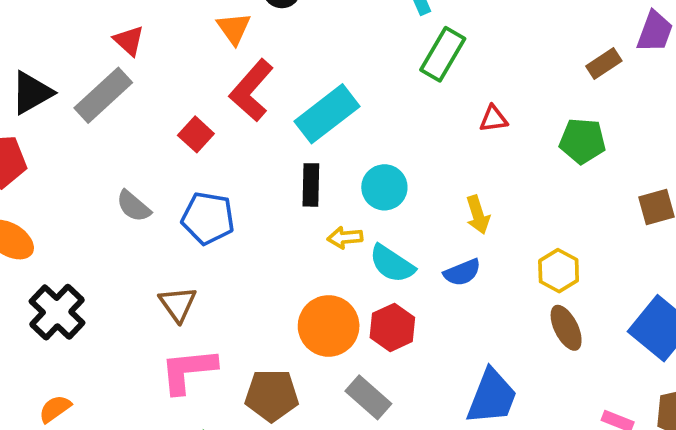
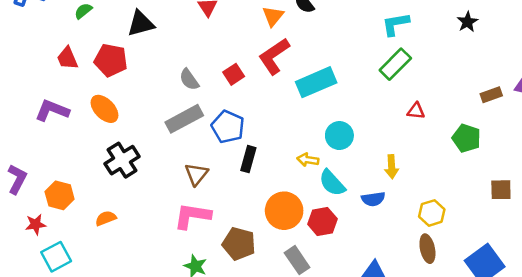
gray rectangle: (103, 95) -> (184, 119), moved
black rectangle: (311, 185) -> (248, 159), moved
gray semicircle: (133, 206) -> (189, 80), moved

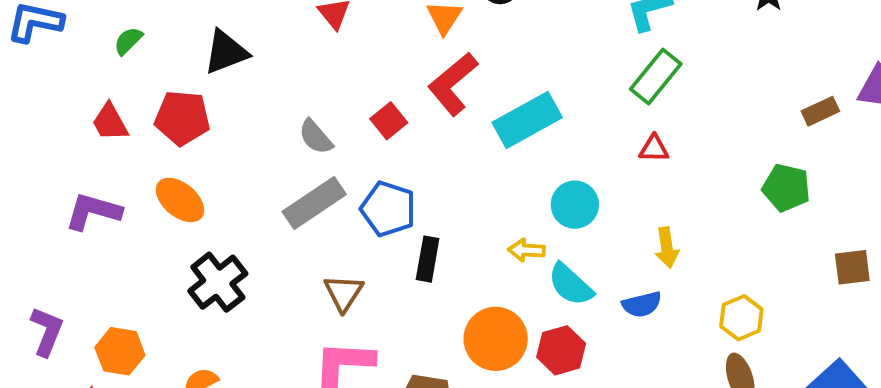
red triangle: (416, 111) -> (654, 149), moved

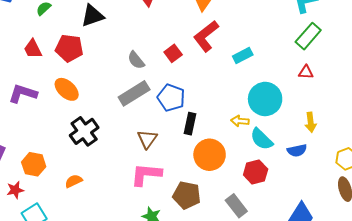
cyan rectangle: (527, 120) -> (243, 55), size x0.6
cyan circle: (575, 205) -> (265, 99), size x1.4
orange circle: (496, 339) -> (210, 155), moved

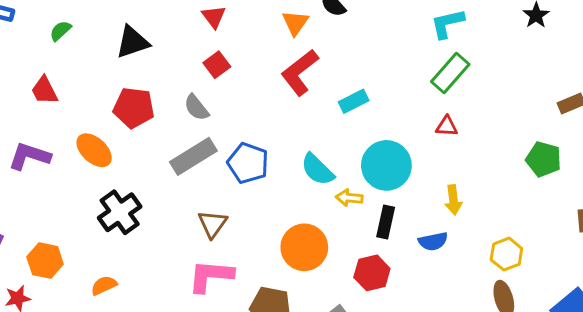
red pentagon: (69, 48) -> (134, 108), moved
red square: (173, 53) -> (217, 65), moved
black rectangle: (190, 124) -> (386, 222), moved
cyan semicircle: (262, 139) -> (317, 169), moved

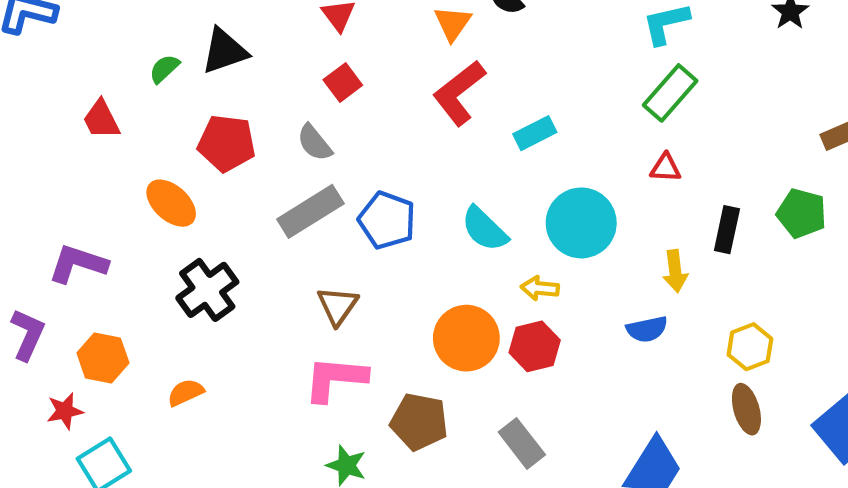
green semicircle: (60, 31) -> (164, 69), moved
purple L-shape: (29, 156) -> (78, 264), moved
yellow arrow: (349, 198) -> (540, 288), moved
black rectangle: (386, 222) -> (727, 230), moved
red hexagon: (372, 273) -> (535, 346), moved

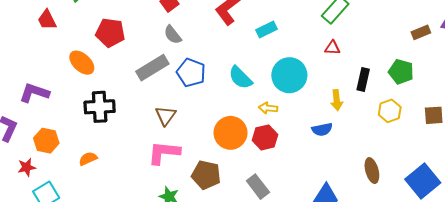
gray semicircle: (314, 143) -> (173, 35), moved
black cross: (207, 290) -> (100, 107), turned 32
yellow hexagon: (750, 347) -> (390, 111), moved

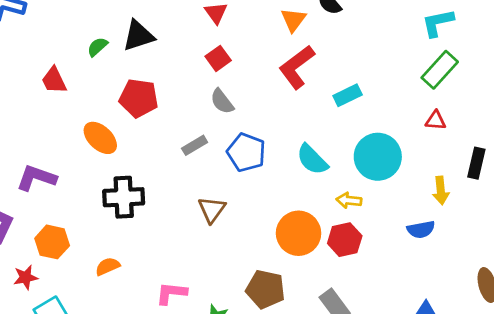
gray rectangle: (152, 68) -> (195, 145), size x0.6
pink L-shape: (164, 153) -> (171, 293), moved, size x0.7

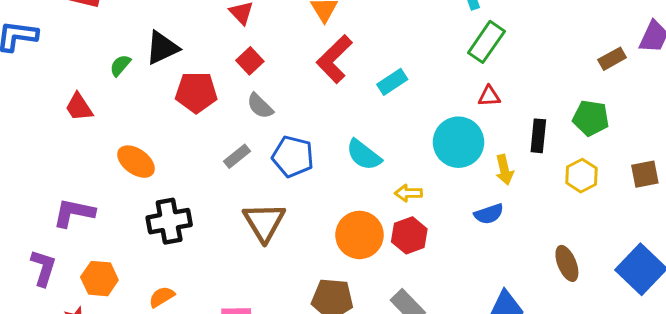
red pentagon: (139, 98) -> (196, 92), moved
cyan circle: (378, 157) -> (459, 142), moved
brown triangle: (212, 210) -> (264, 222), size x1.4

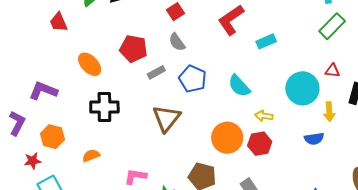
red pentagon: (196, 92) -> (133, 49), moved
red triangle: (489, 96) -> (332, 71), moved

